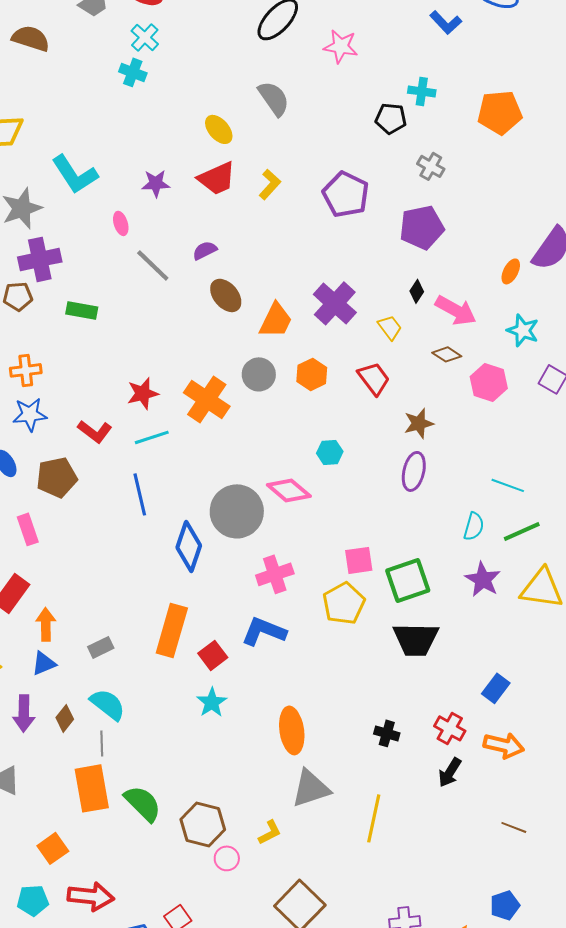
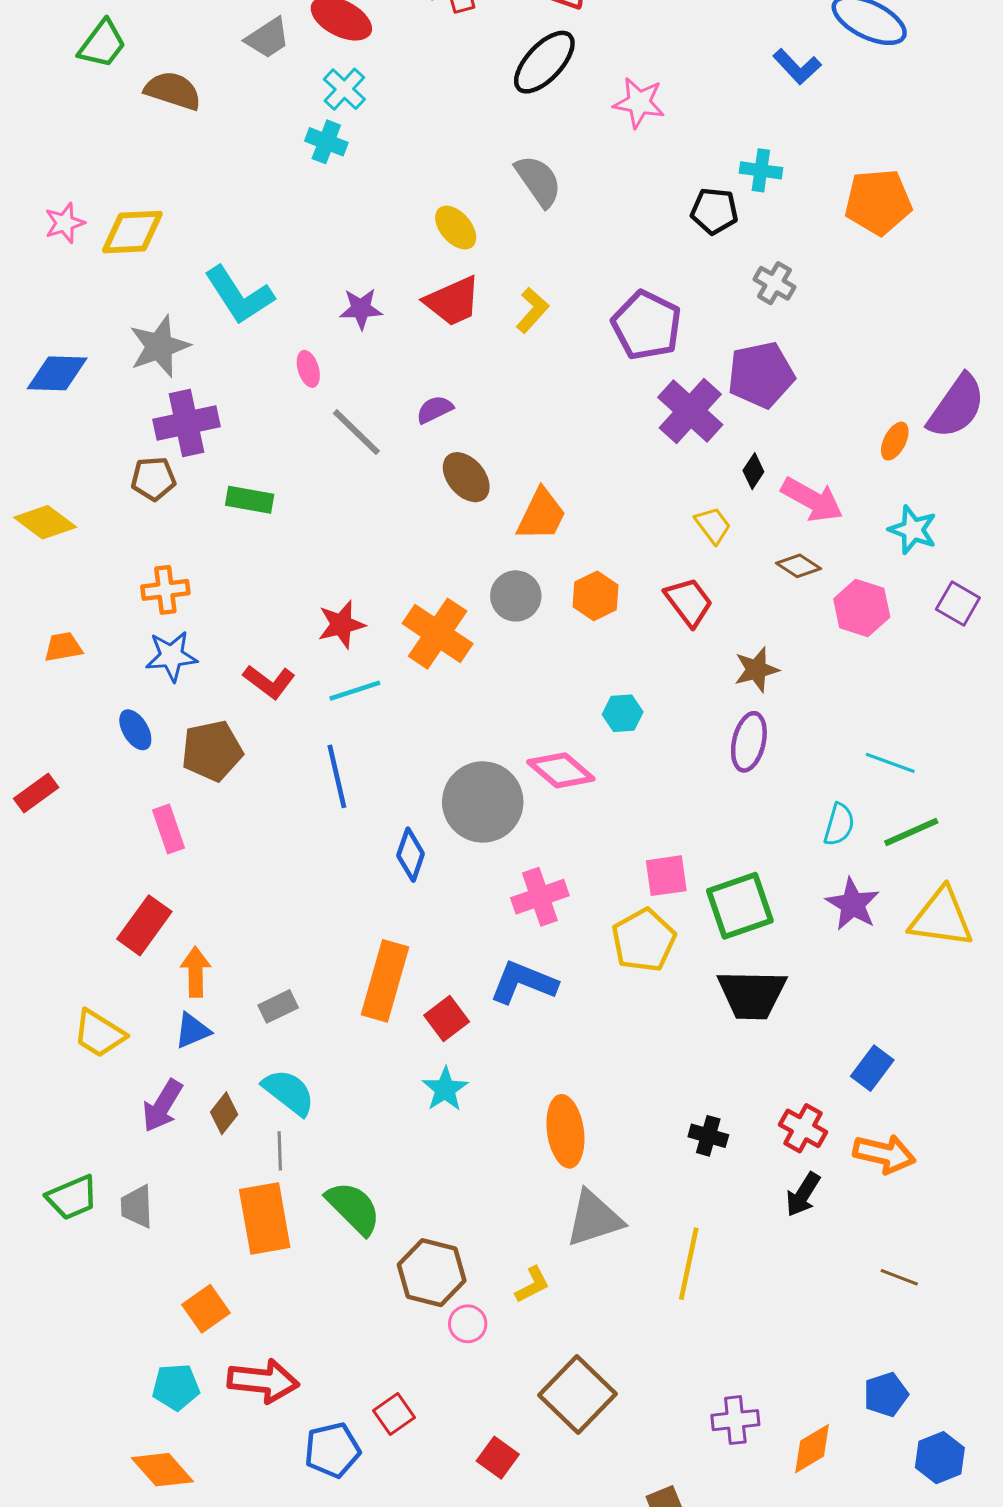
purple cross: (335, 303) -> (690, 411), moved
blue diamond: (189, 546) -> (411, 855), size x0.7
purple arrow: (24, 713) -> (162, 1106), turned 30
green semicircle: (143, 803) -> (353, 1208), moved

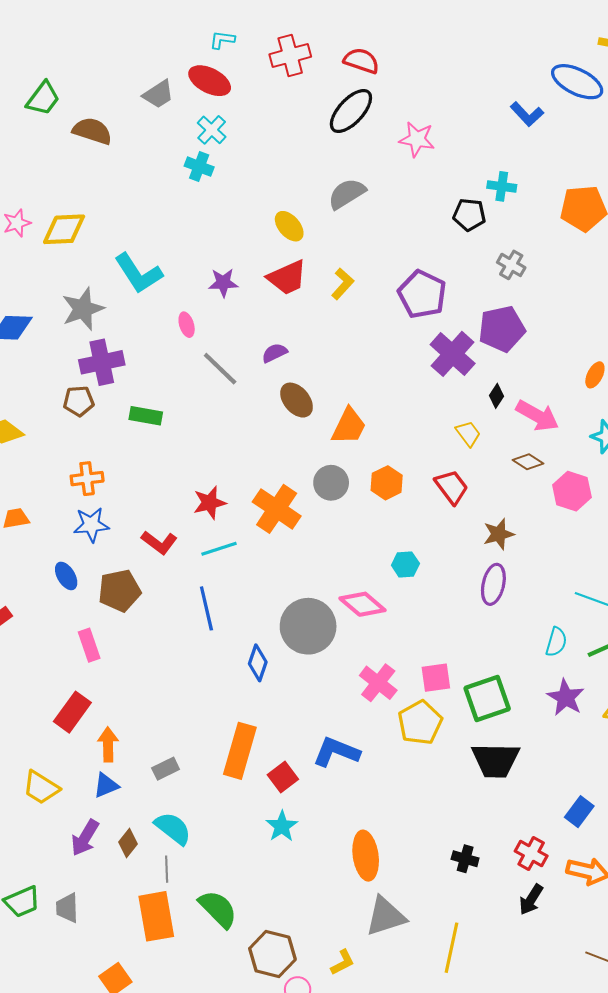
gray semicircle: (538, 181) -> (347, 194), turned -87
pink cross: (540, 897) -> (378, 683), moved, turned -33

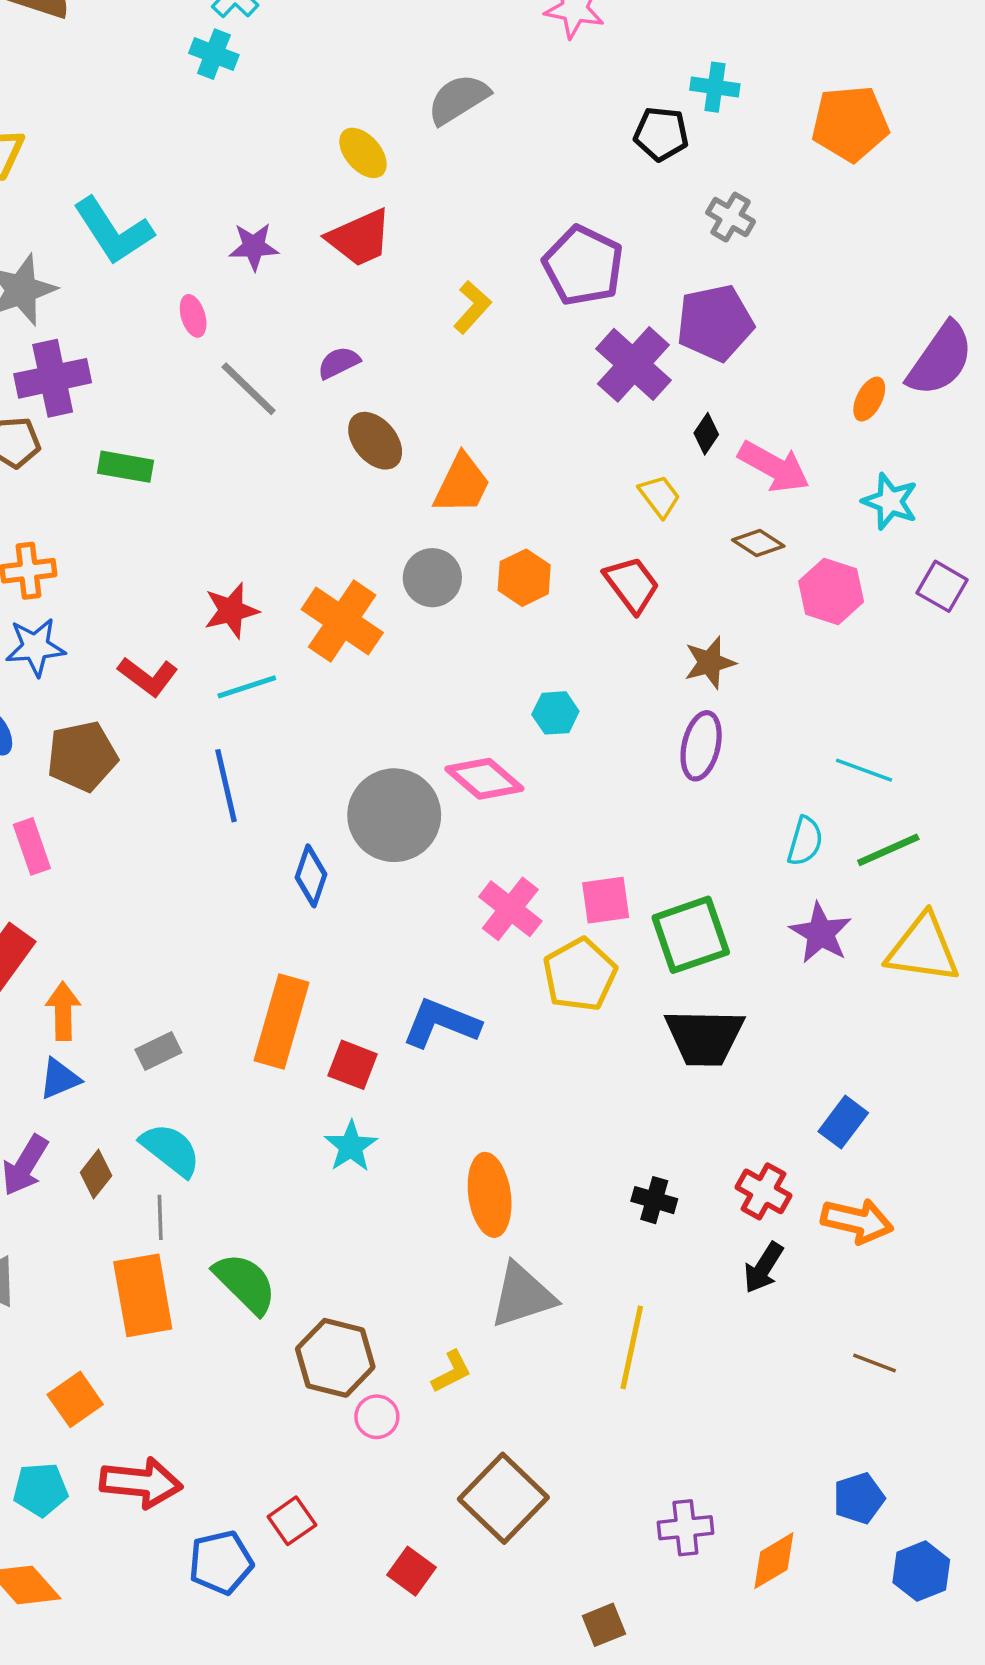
yellow L-shape: (343, 284) -> (472, 307), moved
red square: (283, 777) -> (353, 1065), turned -32

